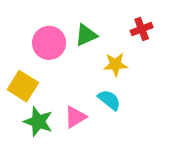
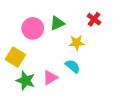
red cross: (142, 29) -> (94, 19), turned -32

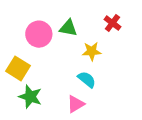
green triangle: (57, 23) -> (68, 28), turned 35
pink triangle: (50, 77) -> (76, 104), moved

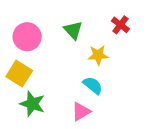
green triangle: (68, 28) -> (73, 30), turned 36
pink circle: (39, 34) -> (27, 37), moved

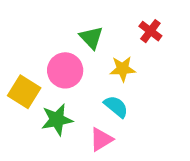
pink circle: (27, 37) -> (65, 70), moved
green star: (32, 104) -> (57, 120), moved, turned -30

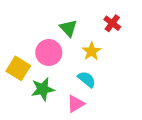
yellow star: (123, 69) -> (92, 51), turned -30

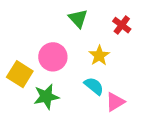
green triangle: (68, 28) -> (78, 18), moved
pink triangle: (76, 104) -> (115, 102), moved

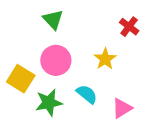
green triangle: (78, 18) -> (53, 20), moved
cyan semicircle: (94, 86) -> (87, 94), moved

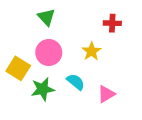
red cross: (129, 27) -> (112, 23), turned -35

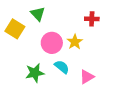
pink circle: (49, 52) -> (52, 43), moved
yellow square: (18, 68) -> (15, 29), moved

